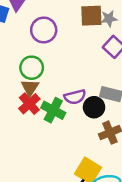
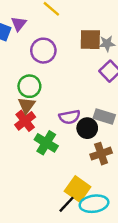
green cross: (53, 110) -> (46, 143), moved

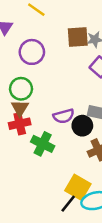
red cross: (25, 121) -> (20, 124), turned 30

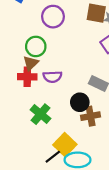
purple semicircle: (64, 116) -> (52, 77), moved
black circle: (82, 126) -> (80, 102), moved
green cross: (43, 144) -> (41, 114), moved

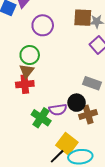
purple semicircle: (52, 77) -> (58, 110), moved

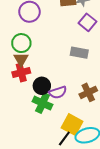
gray rectangle: (92, 83) -> (79, 53), moved
black circle: (77, 103) -> (42, 86), moved

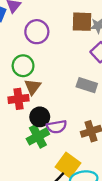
brown triangle: (21, 59) -> (33, 87), moved
green cross: (43, 103) -> (38, 136), turned 30

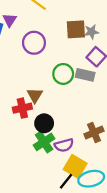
green circle: (23, 66) -> (63, 74), moved
gray rectangle: (87, 85) -> (85, 75), moved
purple semicircle: (57, 127) -> (64, 145), moved

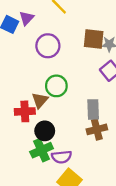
green circle: (63, 74) -> (56, 86), moved
gray rectangle: (85, 75) -> (93, 109), moved, turned 66
brown cross: (94, 132) -> (97, 129), moved

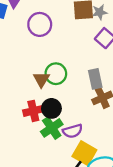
green circle: (56, 86) -> (56, 74), moved
red cross: (25, 111) -> (33, 111), moved

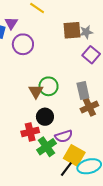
purple circle: (40, 24) -> (23, 44), moved
red cross: (33, 111) -> (30, 132), moved
green cross: (52, 128) -> (46, 147), moved

